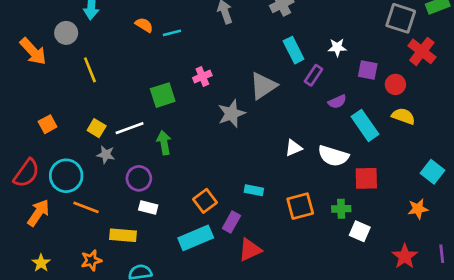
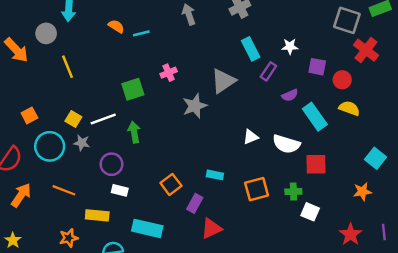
cyan circle: (66, 176) -> (50, 146), moved
cyan rectangle: (196, 238) -> (147, 228), moved, turned 36
yellow star: (41, 263) -> (13, 240), moved

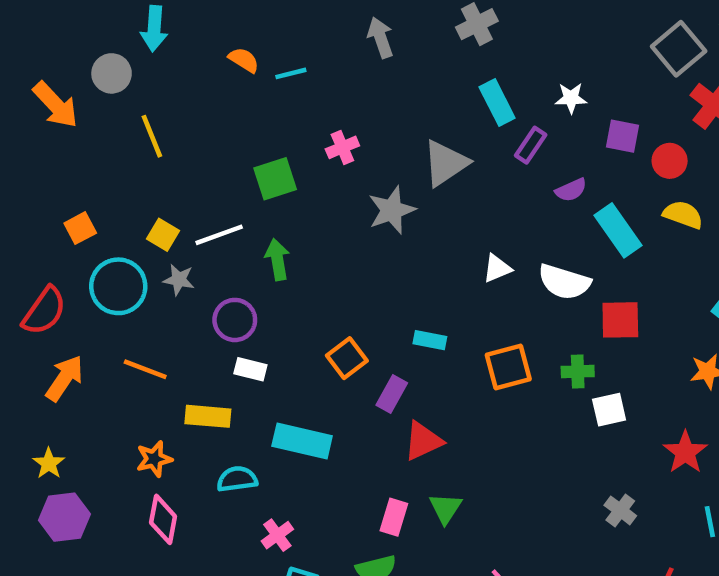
gray square: (347, 20) -> (679, 49), turned 32
white square: (310, 212) -> (609, 410), turned -36

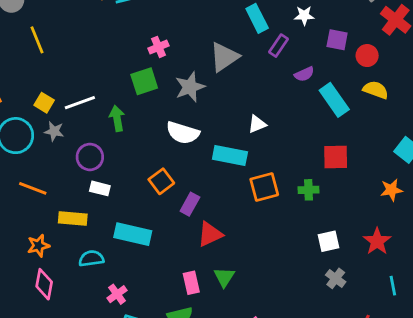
green square: (275, 179) -> (144, 81), moved
white semicircle: (564, 282) -> (183, 133), moved
cyan rectangle: (430, 340) -> (230, 156), moved, size x1.6
white square: (609, 410) -> (329, 241), moved
pink rectangle: (394, 517) -> (191, 283), turned -30

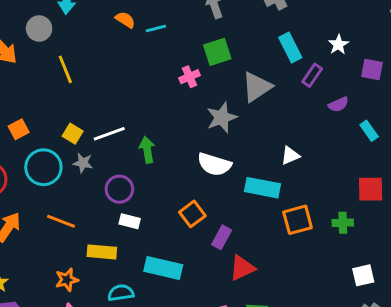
white star: (304, 16) -> (338, 45), turned -30
green square: (144, 81) -> (217, 52), moved
cyan rectangle: (334, 100) -> (369, 131), size x0.6

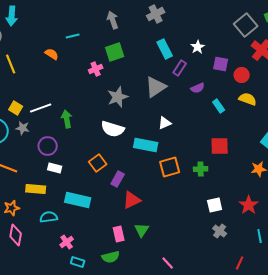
orange semicircle: (125, 20) -> (52, 54), moved
gray triangle: (257, 87) -> (156, 87), moved

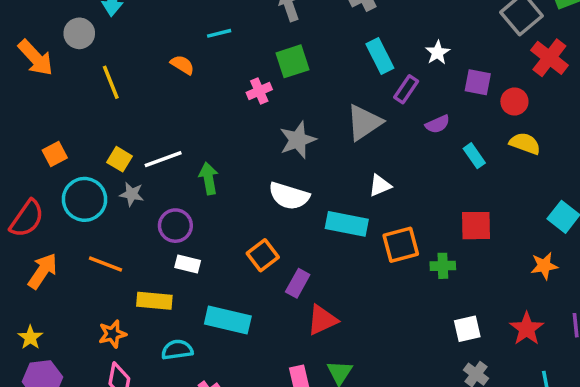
orange square: (170, 167) -> (401, 245), moved

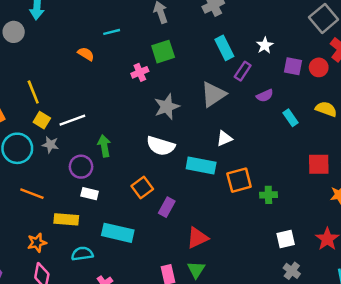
yellow line: (111, 82) -> (33, 92), moved
red circle: (514, 101) -> (319, 67), moved
green arrow: (209, 178) -> (104, 146), moved
red square: (476, 226) -> (319, 164), moved
red triangle: (322, 320) -> (197, 238), moved

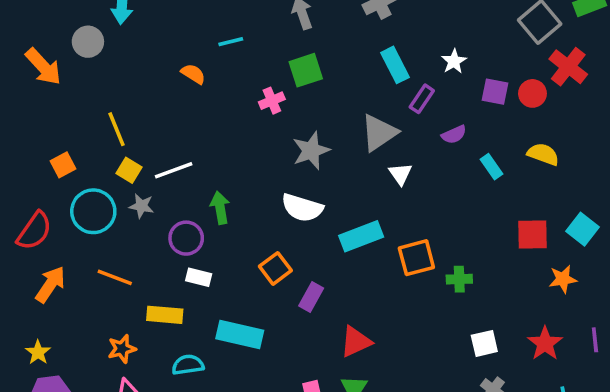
white triangle: (224, 139) -> (400, 174), moved, turned -42
cyan rectangle: (201, 165) -> (361, 236), turned -32

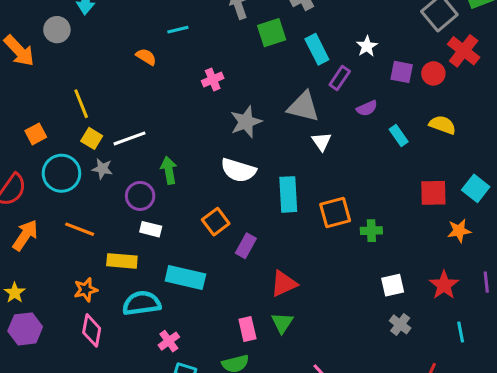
green square: (306, 70) -> (272, 33), moved
gray triangle: (379, 133) -> (303, 107), turned 48
cyan rectangle: (361, 236) -> (288, 194), turned -72
cyan semicircle: (188, 365) -> (142, 303), size x1.4

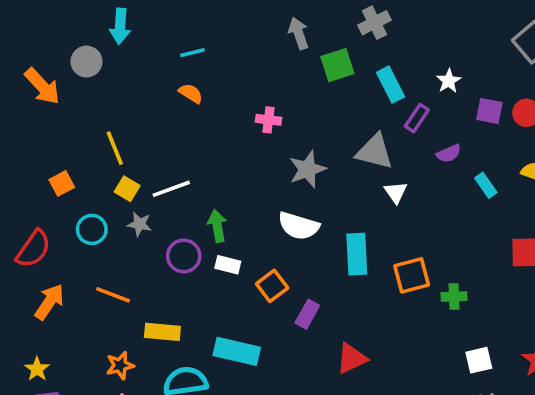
cyan line: (178, 30) -> (193, 53), moved
pink cross: (213, 80) -> (268, 120), turned 30
cyan circle: (61, 173) -> (92, 229), size x0.7
white rectangle: (151, 229) -> (228, 265), moved

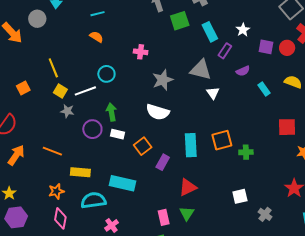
cyan circle: (92, 229) -> (106, 74), moved
cyan rectangle: (357, 254) -> (191, 145), moved
white square: (479, 360) -> (240, 196), moved

